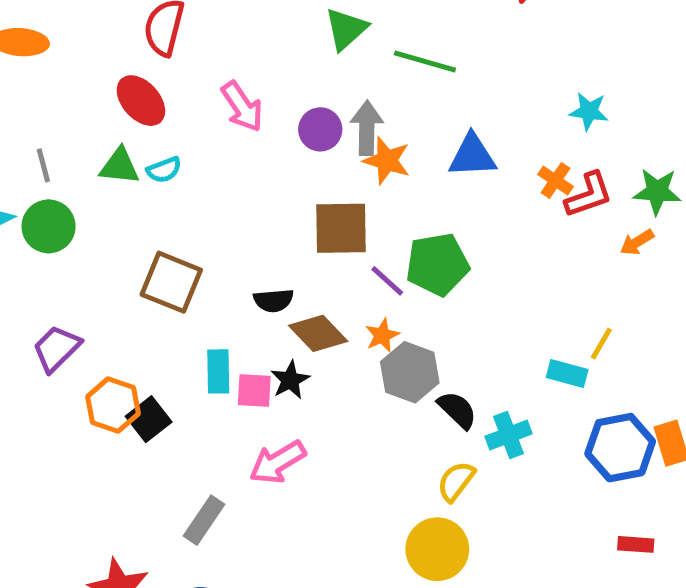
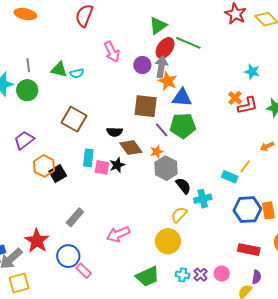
red ellipse: (141, 101) -> (165, 48), moved, turned 70
blue triangle: (472, 156) -> (182, 98), moved
orange arrow: (637, 242) -> (267, 146), moved
pink arrow: (278, 462) -> (118, 234), moved
red rectangle: (636, 544) -> (249, 250), size x1.5

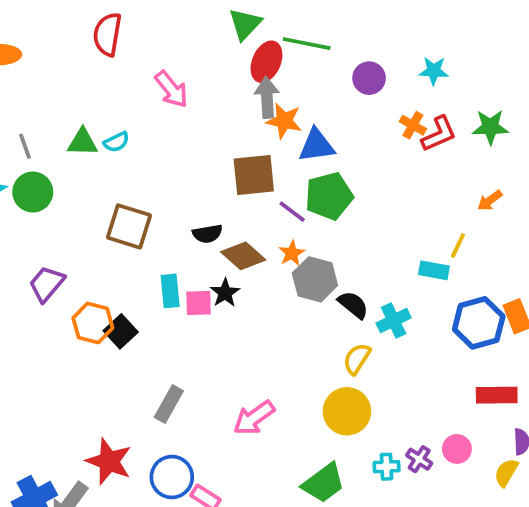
purple circle: (142, 65) -> (369, 78), moved

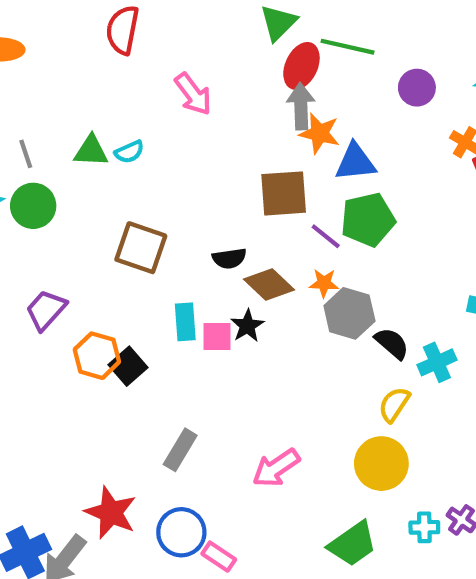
orange star: (292, 253) -> (324, 283), turned 30

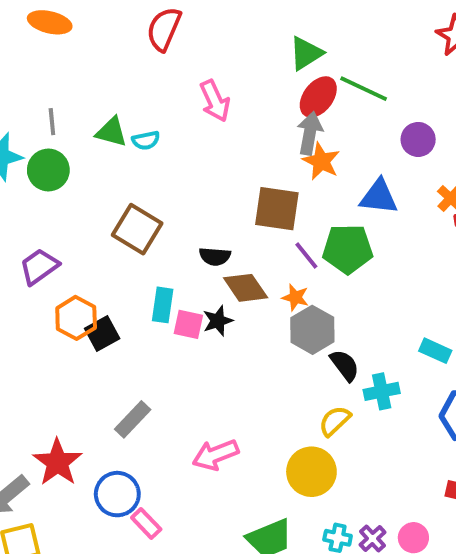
blue triangle: (355, 162) -> (379, 197), moved

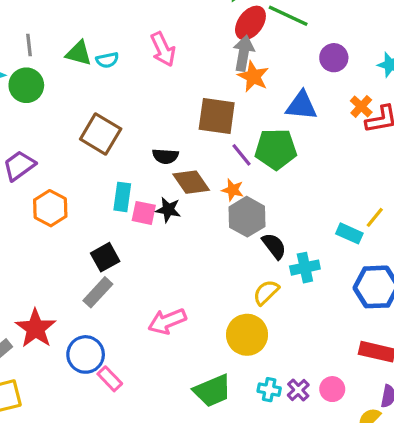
pink arrow: (215, 101) -> (163, 49), moved
black star: (218, 321) -> (168, 210), turned 30
black square: (102, 333) -> (105, 257), moved

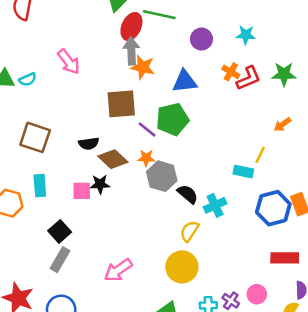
cyan rectangle: (122, 197) -> (40, 186), moved

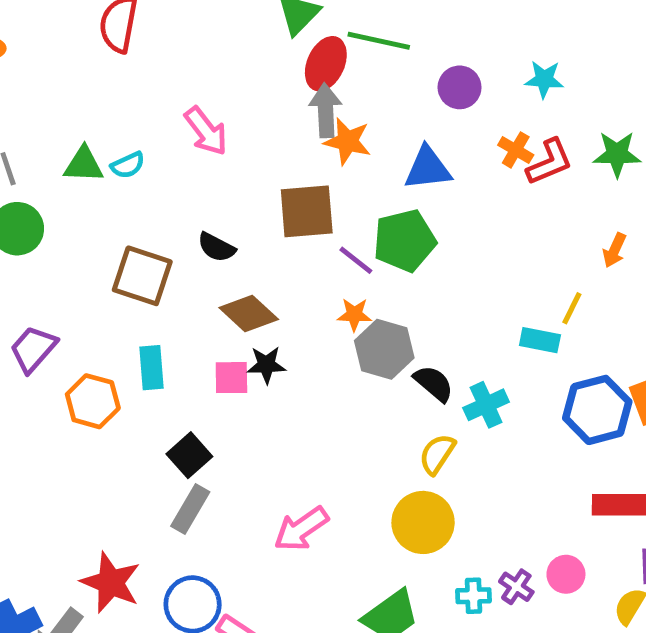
orange arrow: (283, 124) -> (615, 250), turned -30
black semicircle: (89, 143) -> (216, 247), moved, turned 36
brown diamond: (113, 159) -> (249, 314), moved

